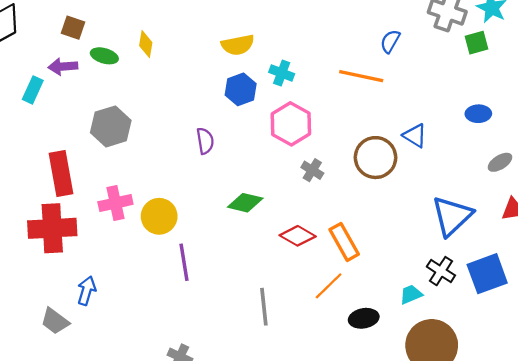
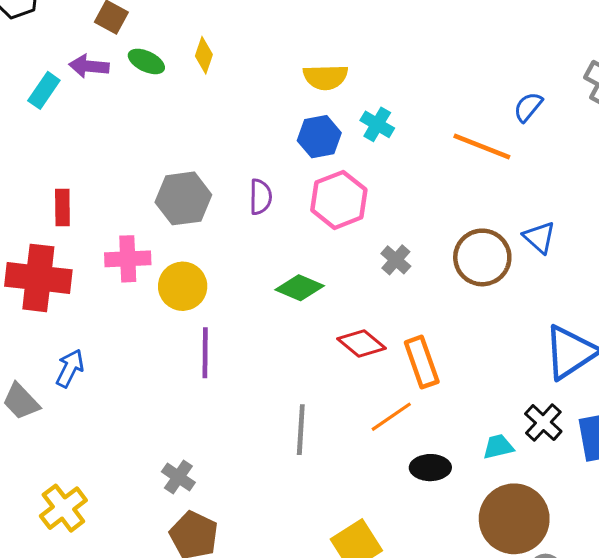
pink hexagon: (291, 124) -> (339, 200), moved
gray hexagon: (111, 126) -> (183, 198), moved
red rectangle: (61, 174) -> (62, 207), size x0.6

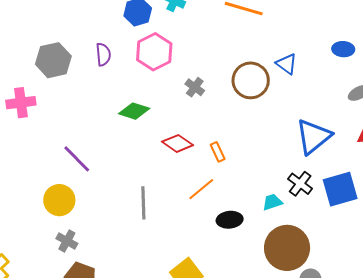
yellow circle: (183, 286) -> (59, 200), moved
purple line: (205, 353) -> (77, 159), turned -40
orange rectangle: (422, 362) -> (218, 152), size x0.6

